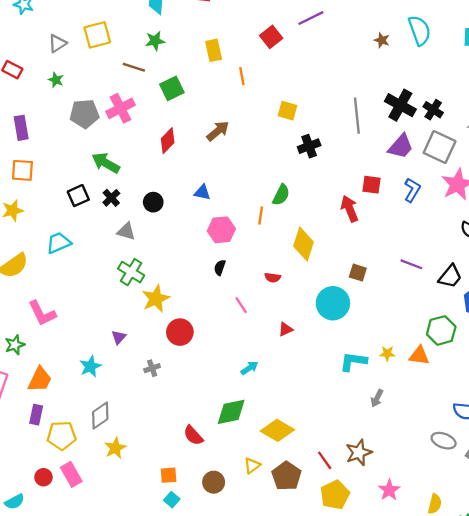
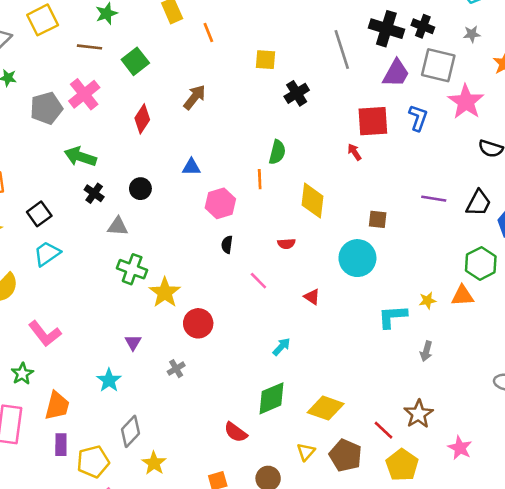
red square: (372, 185) -> (373, 121), size x1.5
black square: (78, 196) -> (39, 214), moved
red arrow: (350, 209) -> (354, 152), size x0.6
red triangle: (286, 329) -> (312, 297), turned -49

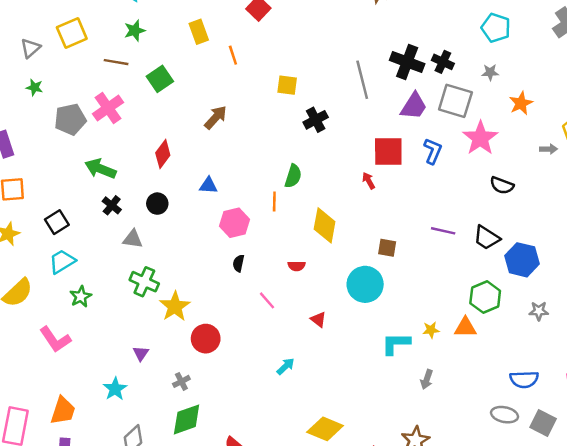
red diamond: (142, 119) -> (163, 154), moved
black trapezoid: (479, 203) -> (487, 238), turned 92
green star: (22, 374) -> (81, 297), moved
green diamond: (271, 398) -> (187, 419), moved

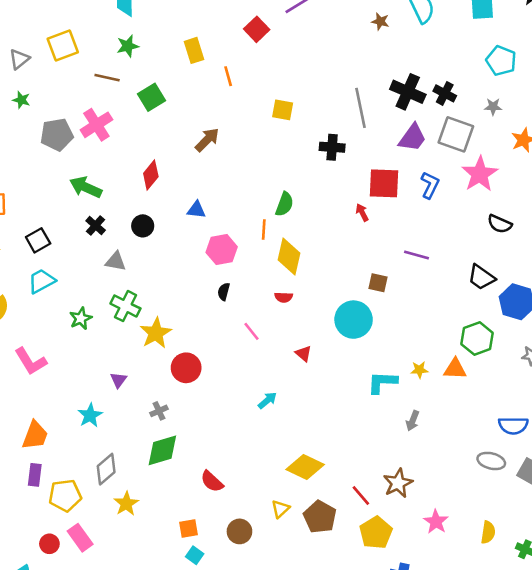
black cross: (316, 120) -> (332, 147), moved, turned 30
yellow diamond: (325, 225) -> (289, 257), moved
purple line: (443, 231) -> (417, 255), moved
green star: (81, 297) -> (81, 318), moved

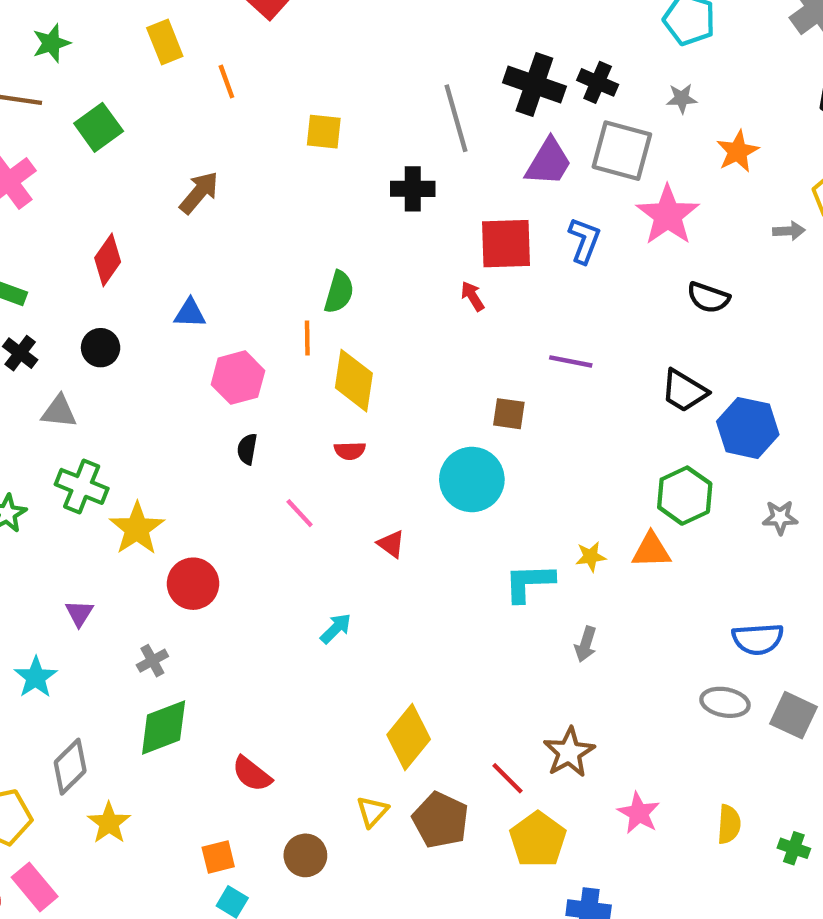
yellow diamond: (305, 467) -> (409, 737), turned -72

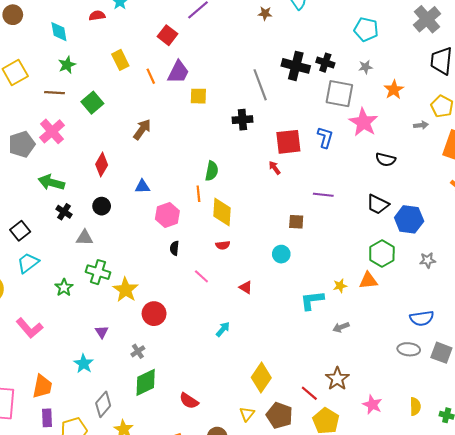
purple trapezoid: (548, 162) -> (178, 72), moved
cyan circle: (472, 480) -> (281, 254), size x0.6
gray arrow: (586, 644) -> (341, 327), turned 56

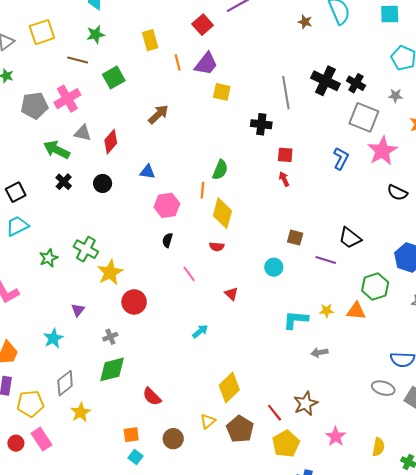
red square: (288, 142) -> (285, 155), moved, size x0.6
purple line: (323, 195) -> (326, 260), moved
black trapezoid: (378, 204) -> (350, 238), moved
gray triangle: (85, 238) -> (83, 133), moved

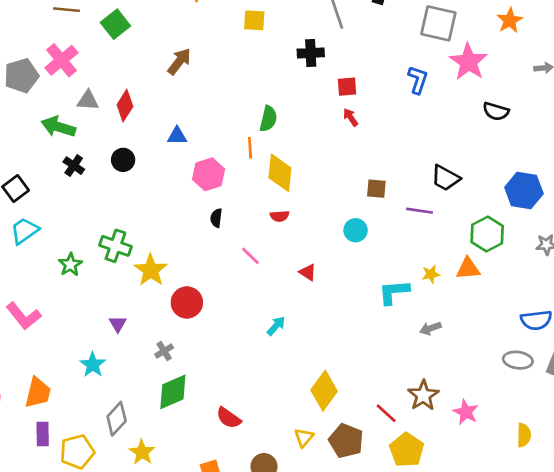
pink star: (336, 437) -> (466, 412), moved

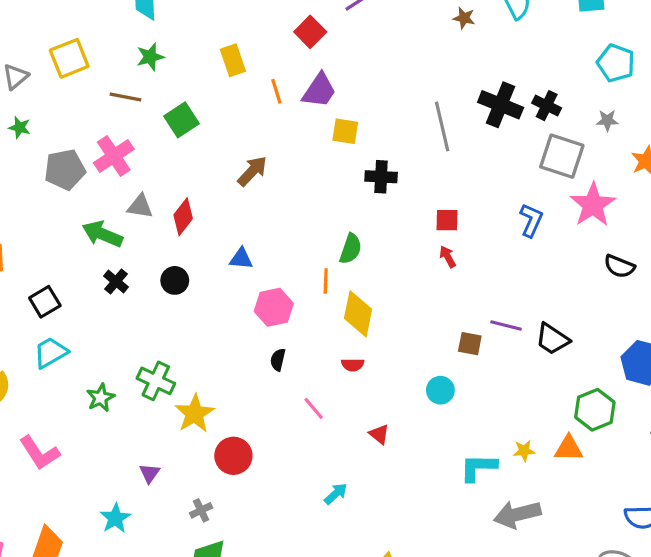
black cross: (311, 53) -> (381, 177), moved
purple line: (419, 211) -> (506, 326), moved
gray arrow: (430, 328) -> (517, 514), size x1.8

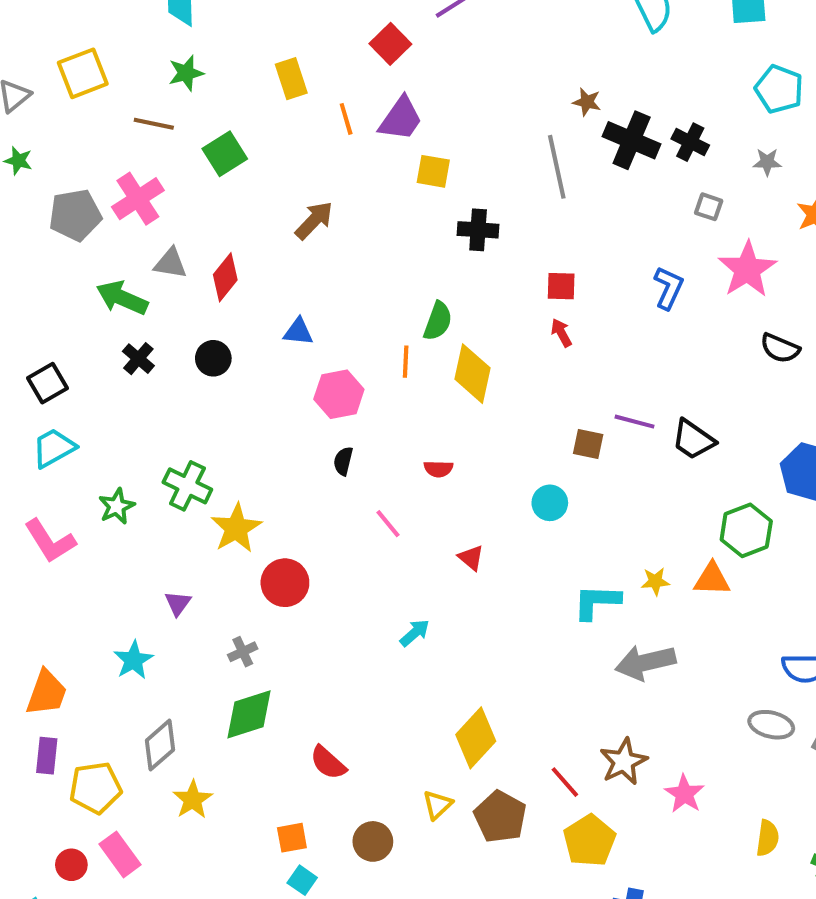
brown star: (464, 18) -> (587, 102), moved
gray square: (562, 156) -> (709, 207), size x0.5
yellow diamond: (358, 314) -> (472, 374), moved
pink L-shape: (40, 453) -> (50, 541), moved

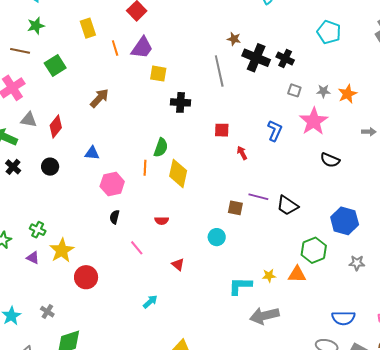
gray star: (767, 162) -> (323, 91), moved
red arrow: (561, 333) -> (242, 153), moved
green cross: (187, 486) -> (38, 230), size x0.7
purple triangle: (178, 603) -> (33, 258), moved, turned -40
gray cross: (243, 652) -> (47, 312), moved, turned -32

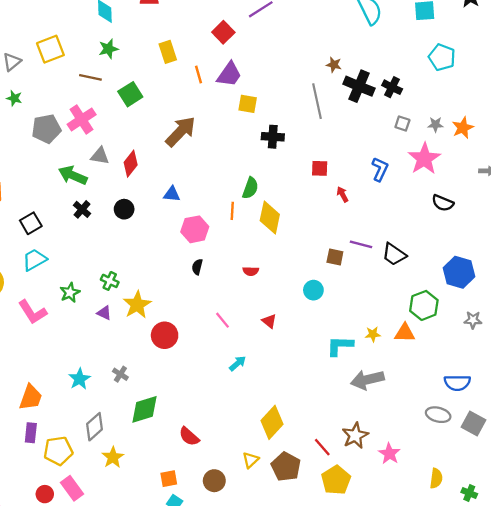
brown arrow: (99, 98) -> (181, 131), size x1.4
pink line: (137, 248) -> (223, 320), moved

